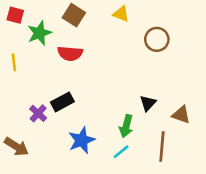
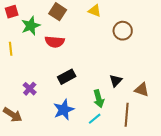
red square: (15, 15) -> (12, 12), turned -32
black rectangle: (62, 102) -> (67, 77), moved
green arrow: (126, 126) -> (99, 99), turned -30

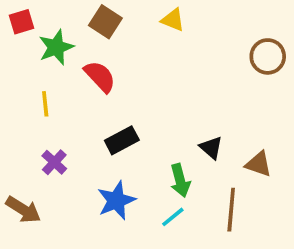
brown circle: (123, 31) -> (268, 56), moved
red semicircle: (55, 42) -> (100, 76), turned -138
yellow line: (11, 49) -> (45, 104), moved
black triangle: (116, 81) -> (211, 148), turned -32

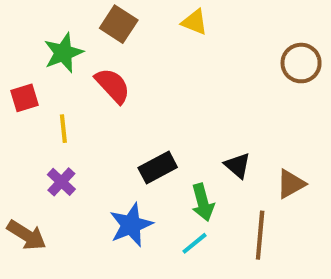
red square: (21, 22) -> (25, 98), moved
yellow line: (45, 104) -> (63, 129), moved
black rectangle: (122, 140) -> (158, 168), moved
brown triangle: (259, 164) -> (291, 184), turned -48

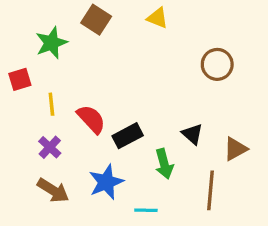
brown circle: (301, 63) -> (217, 64), moved
red semicircle: (113, 86) -> (91, 119), moved
brown arrow: (27, 235) -> (53, 190), moved
cyan line: (195, 243) -> (146, 210), moved, turned 40

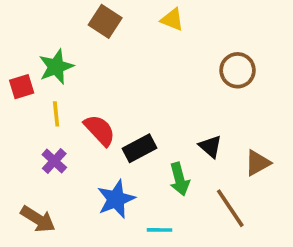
green star: (51, 43) -> (56, 67), moved
brown arrow: (53, 190) -> (38, 219), moved
brown line: (211, 190) -> (230, 208), turned -39

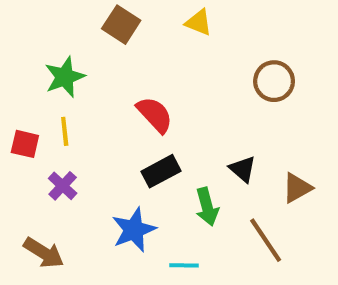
red square: (22, 87) -> (25, 144), moved, turned 30
red semicircle: (100, 130) -> (155, 115), moved

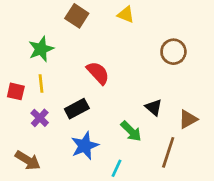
black rectangle: (161, 171) -> (77, 109), moved
green arrow: (207, 207) -> (131, 131), turned -30
brown line: (266, 240) -> (168, 152), turned 52
cyan line: (184, 265) -> (116, 168), turned -66

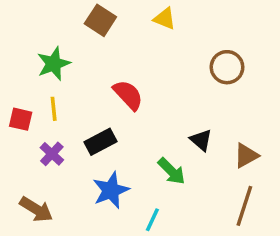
brown line: (168, 152) -> (244, 206), moved

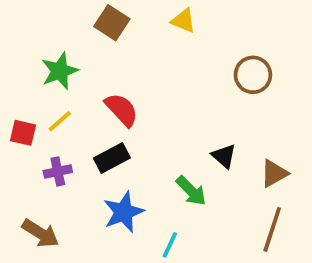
red semicircle: (128, 95) -> (122, 110), moved
yellow line: (54, 109) -> (60, 121), turned 55
purple cross: (52, 154) -> (58, 171), turned 35

